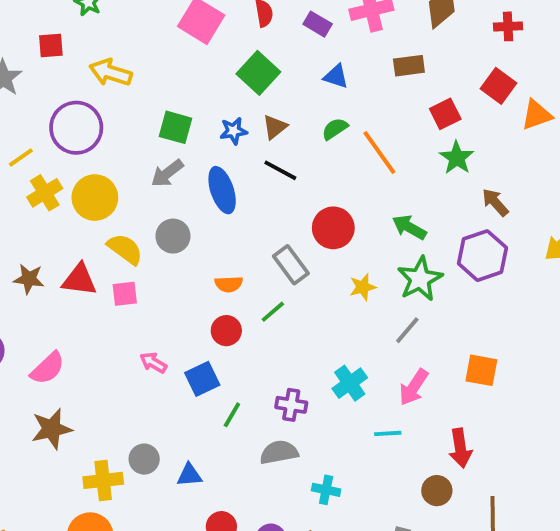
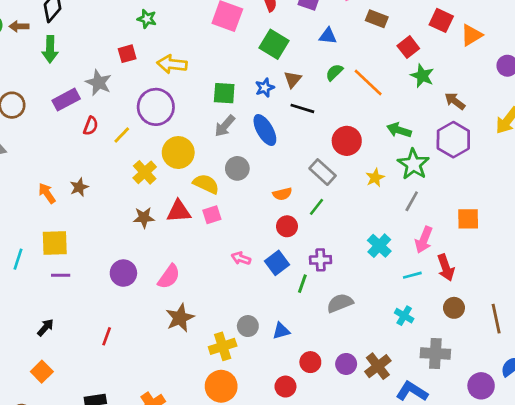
brown rectangle: (409, 66) -> (377, 19), turned 40
yellow cross: (45, 193) -> (145, 172), moved
purple cross: (291, 405) -> (320, 260), moved
red arrow: (460, 448) -> (446, 268), moved
cyan cross: (326, 490) -> (404, 316), moved, turned 30

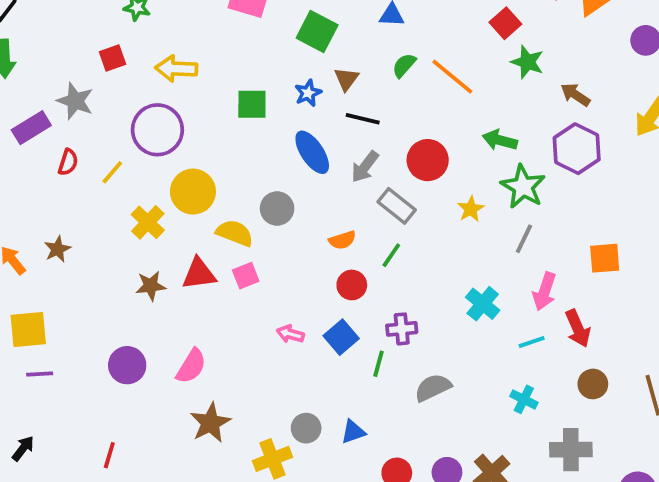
gray arrow: (225, 126) -> (365, 167), moved

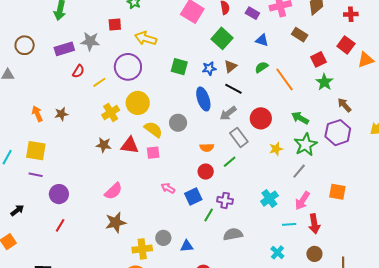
gray star: (75, 101) -> (90, 41), turned -30
purple circle: (127, 365) -> (59, 194), moved

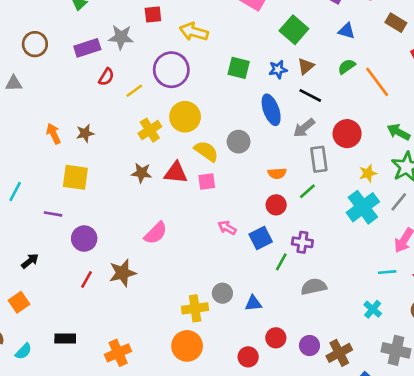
gray rectangle: (239, 137) -> (319, 159), turned 30
yellow square: (36, 151) -> (75, 177), moved
cyan cross: (269, 199) -> (363, 207), moved, size x1.4
brown star: (116, 222) -> (123, 273), moved

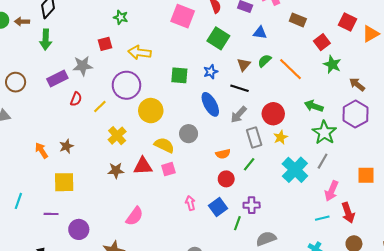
brown triangle: (306, 66) -> (244, 65), moved
yellow circle: (185, 117) -> (151, 111), moved
yellow star: (368, 173) -> (281, 137), moved
pink arrow: (227, 228) -> (190, 203), turned 56

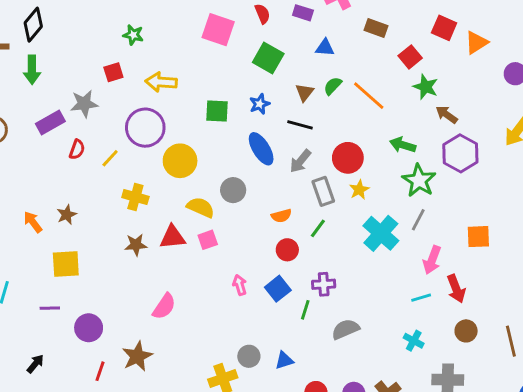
brown arrow: (357, 84) -> (447, 115), moved
yellow cross: (117, 136) -> (135, 197), turned -30

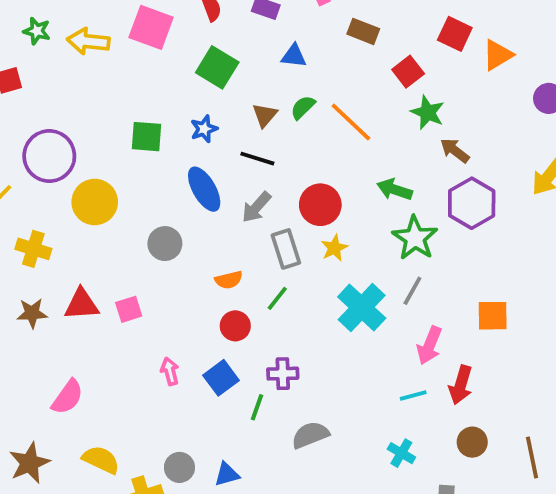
yellow arrow: (161, 82) -> (88, 41), moved
yellow semicircle: (201, 207) -> (101, 460), moved
red arrow: (456, 289) -> (461, 385), turned 36

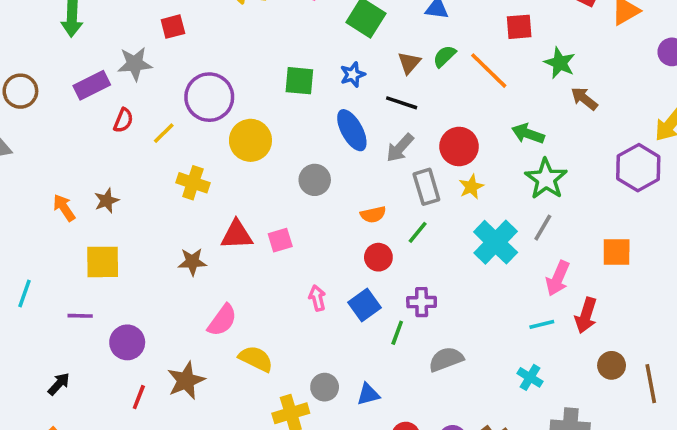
red square: (408, 72) -> (519, 27), moved, turned 32
purple hexagon: (472, 203) -> (638, 168), moved
brown star: (32, 313) -> (192, 262), moved
brown circle: (472, 442) -> (612, 365), moved
yellow semicircle: (101, 460) -> (256, 359), moved

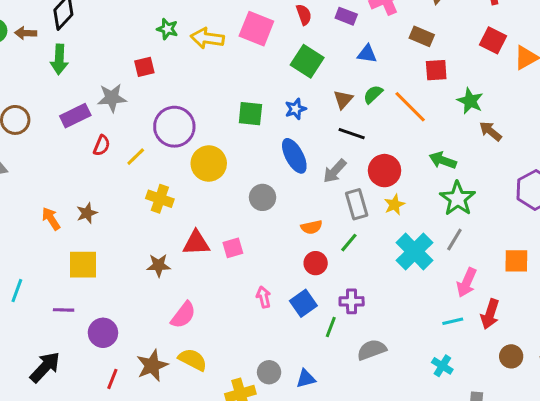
black line: (402, 103) -> (352, 134), moved
yellow semicircle: (256, 359) -> (193, 360), moved
black arrow: (59, 384) -> (45, 367), size x1.6

